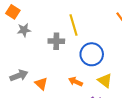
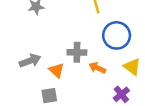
gray cross: (56, 41) -> (77, 52), moved

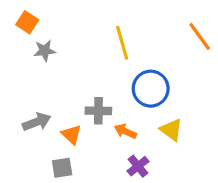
purple cross: (121, 94) -> (138, 166), moved

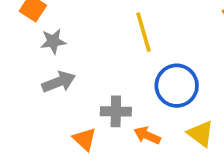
gray arrow: (37, 122) -> (59, 82), moved

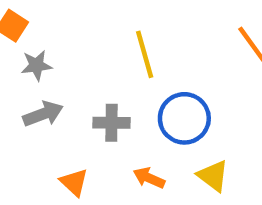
gray cross: (116, 111) -> (111, 123), moved

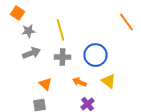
yellow line: (145, 54) -> (60, 30), moved

